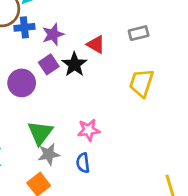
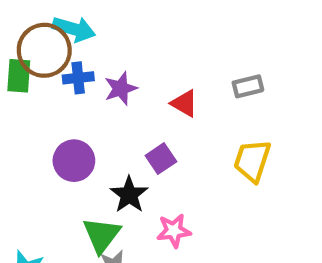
purple square: (49, 64) -> (161, 159), moved
black star: (74, 64) -> (129, 195), moved

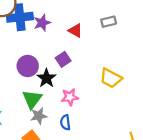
blue cross: (78, 78) -> (20, 17), size x1.6
purple circle: (74, 161) -> (28, 66), moved
yellow trapezoid: (252, 161) -> (111, 78), moved, turned -80

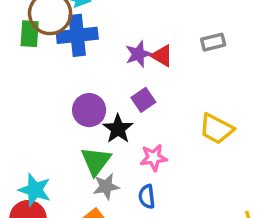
purple star: (42, 23) -> (138, 54), moved

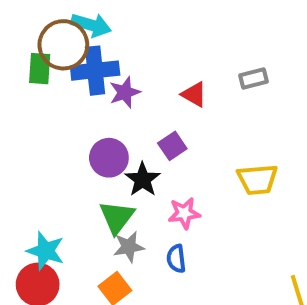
purple star: (138, 54) -> (125, 92), moved
yellow trapezoid: (216, 129) -> (257, 179), turned -33

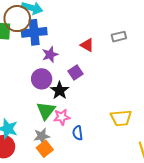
purple star: (125, 92) -> (50, 55), moved
yellow trapezoid: (257, 179) -> (121, 118), moved
pink star: (184, 213) -> (62, 117), moved
gray star: (129, 247) -> (42, 136), moved

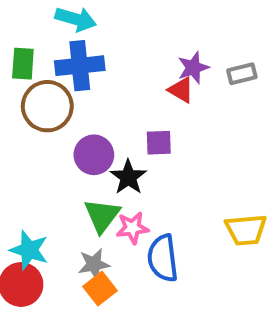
brown circle: (17, 19) -> (47, 106), moved
purple star: (50, 55) -> (193, 68), moved
purple square: (75, 73) -> (159, 143), turned 32
blue semicircle: (78, 133) -> (163, 258), size x1.6

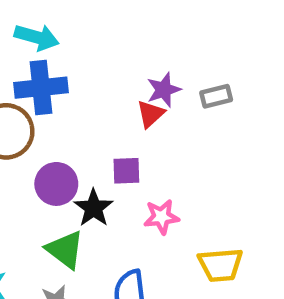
red triangle: (181, 90) -> (150, 114), turned 48
green triangle: (102, 216) -> (65, 250), turned -30
pink star: (132, 228) -> (161, 217), moved

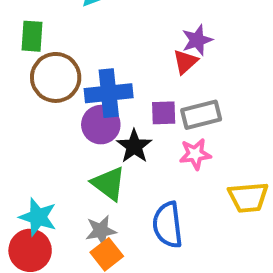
blue cross: (41, 88) -> (109, 93), moved
gray rectangle: (216, 96) -> (201, 115), moved, size x1.4

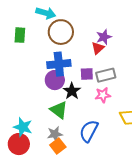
brown circle: (56, 77) -> (61, 32), moved
blue semicircle: (168, 225) -> (89, 131), turned 35

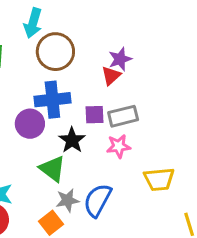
cyan arrow: (46, 13) -> (33, 23), turned 90
purple circle: (55, 80) -> (30, 124), moved
gray star: (55, 134) -> (67, 200), moved

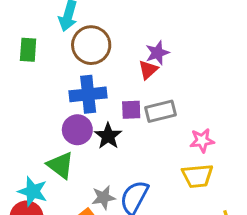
purple circle: (30, 124) -> (77, 130), moved
pink star: (119, 146) -> (202, 141), moved
green triangle: (52, 169) -> (60, 165), moved

